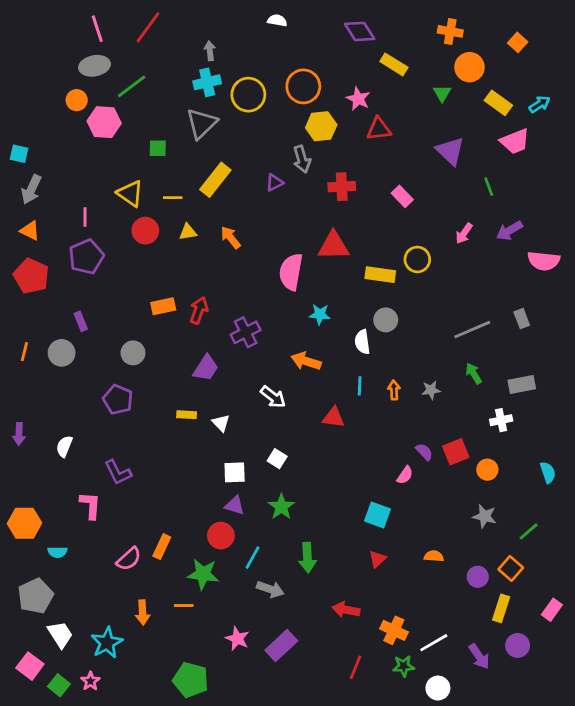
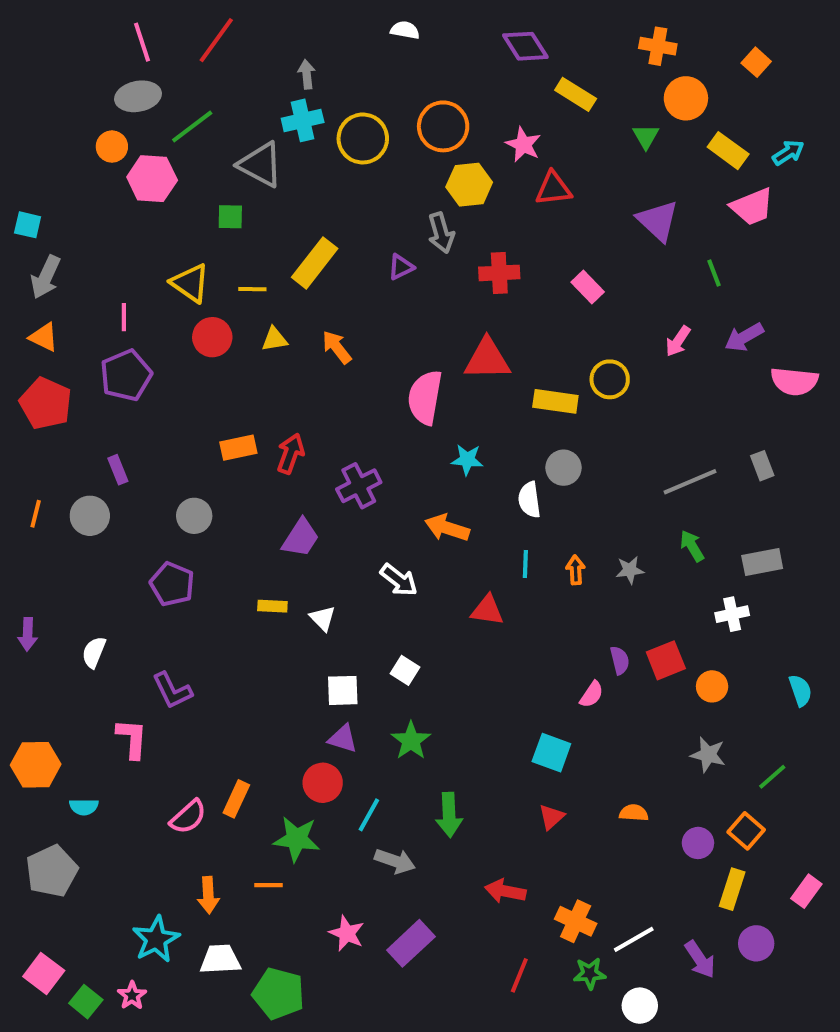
gray triangle: (202, 123) -> (260, 165), moved, turned -48
purple semicircle: (424, 452) -> (620, 660), turned 30
white trapezoid: (60, 634) -> (220, 959), moved, turned -60

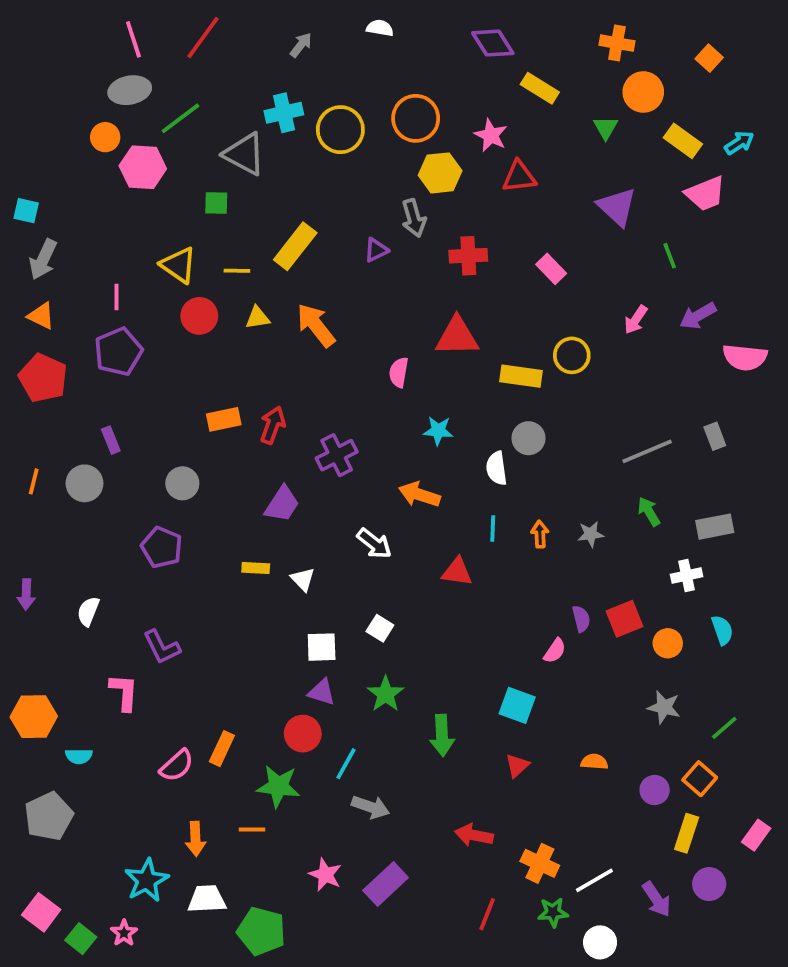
gray arrow: (307, 74) -> (301, 45), moved, turned 44
orange arrow: (337, 347) -> (316, 325), size x1.4
pink semicircle: (425, 397) -> (399, 372), size x0.6
cyan semicircle: (800, 690) -> (722, 630), moved
green arrow: (449, 815) -> (442, 735), moved

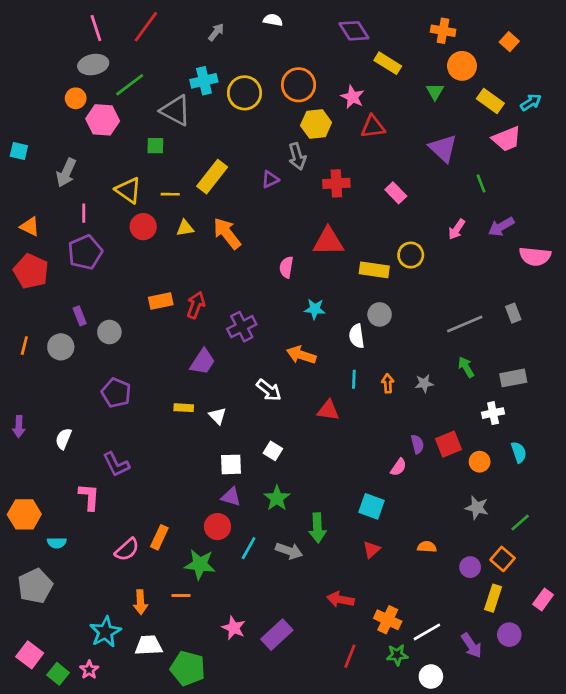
gray arrow: (43, 259) -> (66, 173), moved
gray circle: (182, 483) -> (109, 332), moved
gray arrow: (370, 807) -> (289, 551), moved

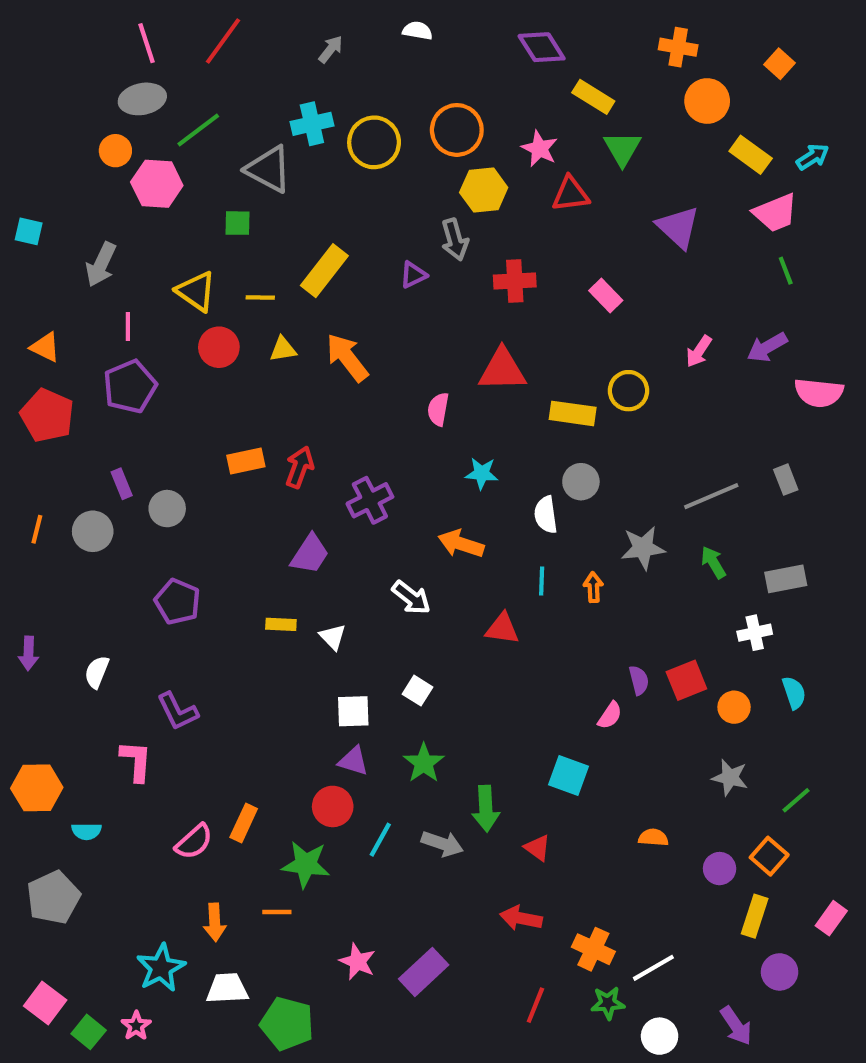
green triangle: (435, 92) -> (622, 149), moved, size x1.4
green line: (481, 183) -> (786, 271), moved
gray star: (424, 383) -> (643, 548), moved, size x1.5
red triangle: (371, 550) -> (537, 848), moved, turned -42
purple arrow: (471, 645) -> (736, 1026), moved

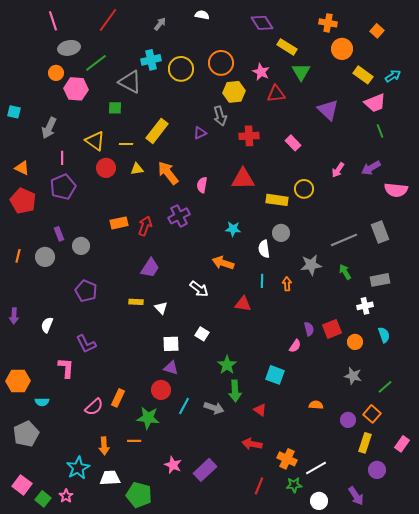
pink line: (146, 43) -> (53, 21), moved
pink semicircle: (438, 409) -> (202, 185), moved
gray rectangle: (786, 480) -> (380, 232), size x1.5
purple cross: (370, 500) -> (179, 216), moved
green star: (424, 763) -> (227, 365), moved

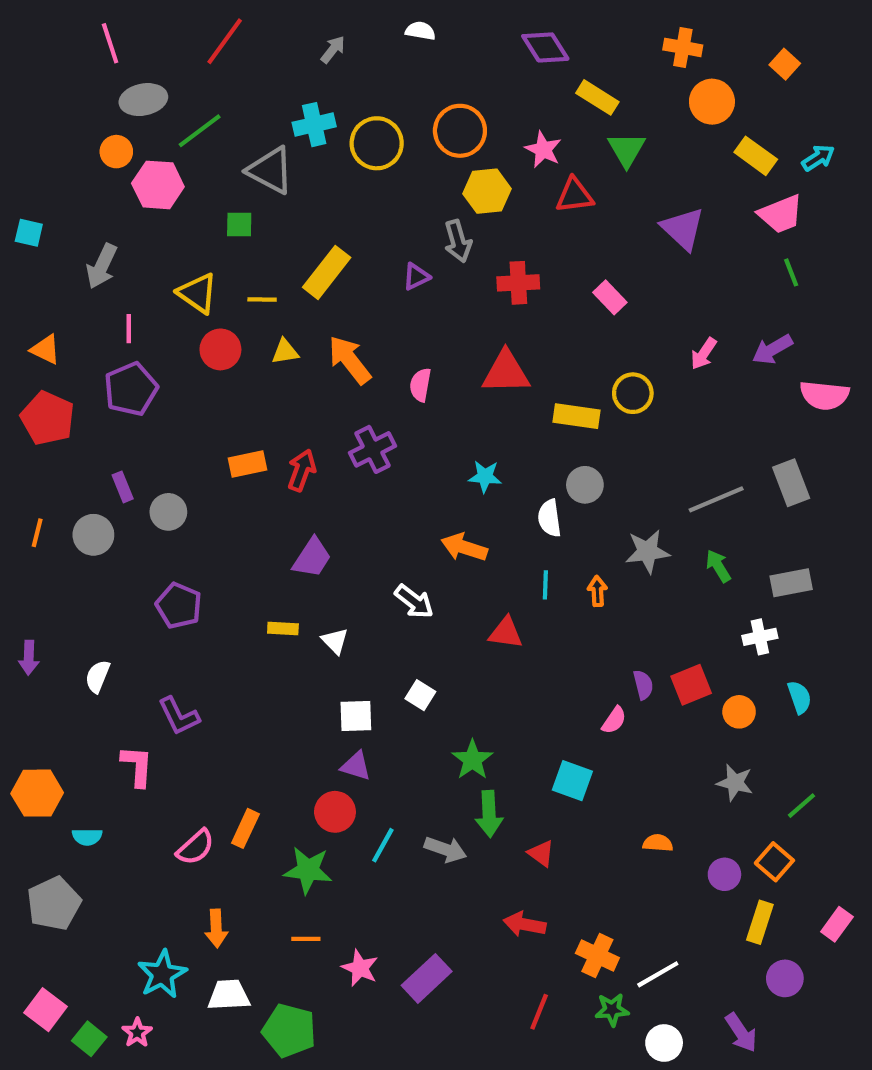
orange line: (134, 441) -> (306, 939), moved

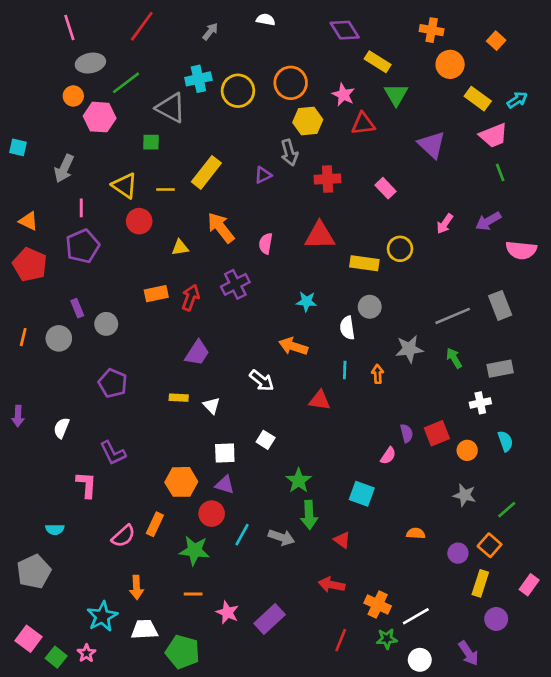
yellow triangle: (285, 352) -> (180, 247), moved
orange hexagon: (37, 793) -> (181, 482), moved

